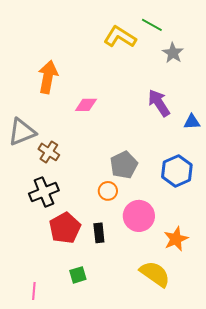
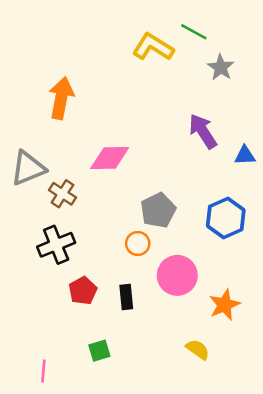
pink diamond: (86, 105) -> (110, 158), moved, size x1.4
red pentagon: (65, 228) -> (83, 291), size x0.7
yellow semicircle: (155, 274) -> (198, 349), size x0.6

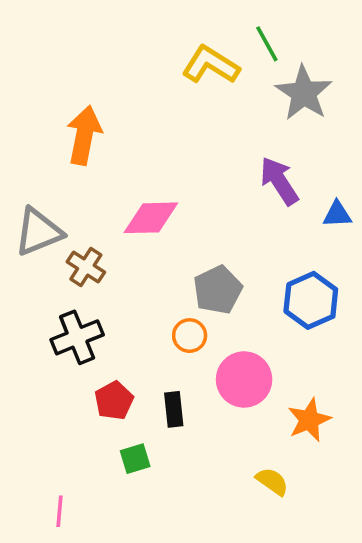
green line: (194, 32) -> (267, 44), turned 32
gray star: (221, 67) -> (304, 93), size x1.5
green square: (99, 351) -> (135, 459), moved

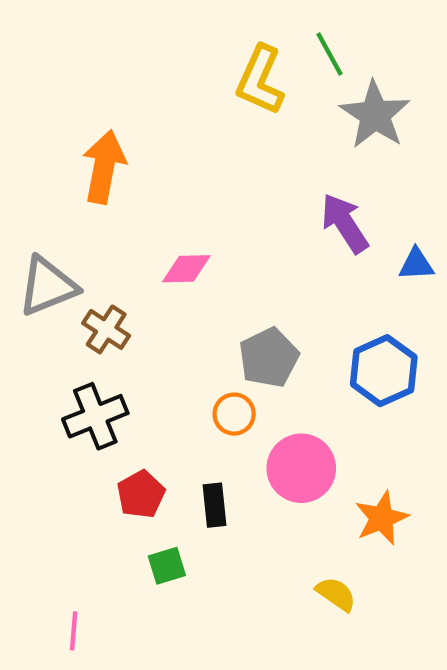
yellow L-shape: (211, 65) -> (260, 80), turned -98
pink diamond: (151, 218) -> (186, 269), size x0.7

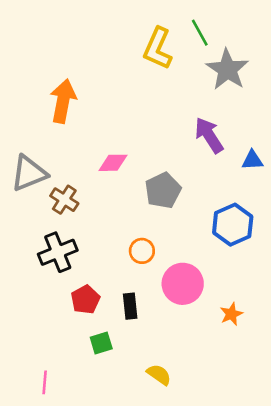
gray pentagon: (269, 358) -> (163, 190), moved
orange star: (382, 518) -> (231, 314), size x0.7
yellow semicircle: (336, 594) -> (159, 375), moved

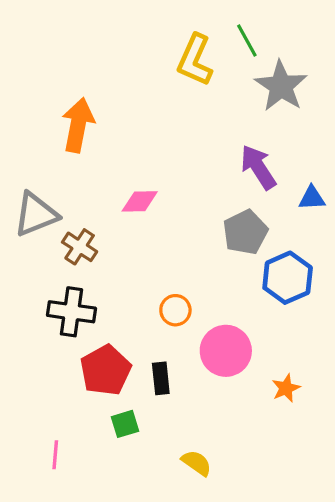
gray pentagon: (163, 190) -> (245, 232), moved
black cross: (58, 252) -> (71, 312), turned 30
red pentagon: (85, 300) -> (106, 370), size x1.4
pink line: (45, 382) -> (55, 455), moved

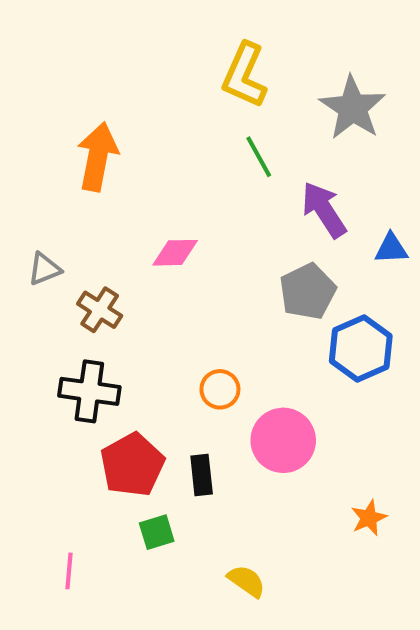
green line: (247, 41) -> (259, 157), moved
gray triangle: (36, 214) -> (45, 269), size x0.6
orange star: (286, 388) -> (369, 518), moved

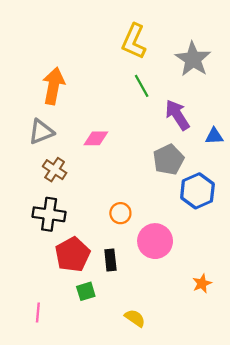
gray triangle: (45, 269) -> (41, 132), moved, size x1.4

